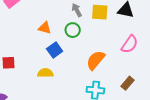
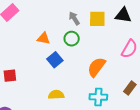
yellow semicircle: (46, 73) -> (56, 95), moved

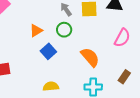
orange triangle: (44, 38) -> (36, 31), turned -40
orange semicircle: (96, 67) -> (90, 57), turned 105

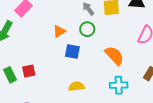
blue square: (48, 51) -> (72, 52), turned -35

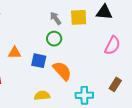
orange triangle: (59, 31) -> (15, 53), moved, turned 32
orange semicircle: (114, 56) -> (62, 71), moved

